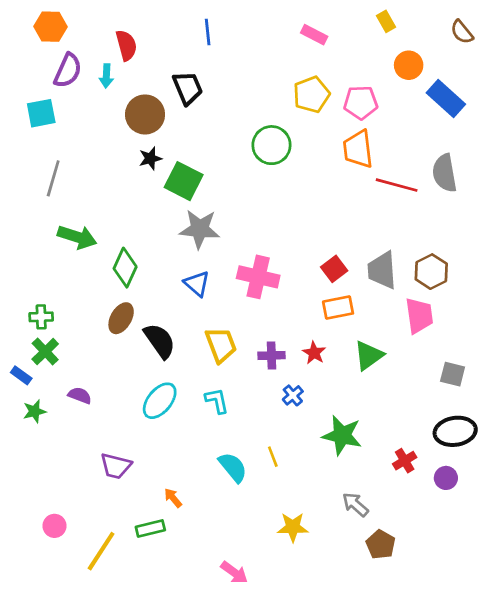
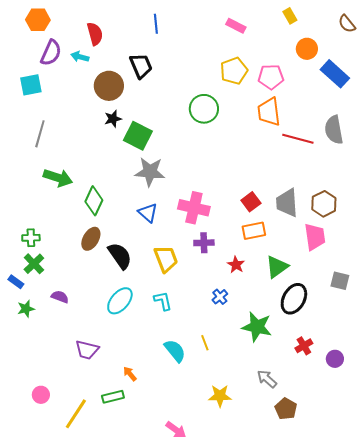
cyan arrow: (106, 76) -> (80, 57), turned 102
purple cross: (271, 355) -> (204, 243), moved
black ellipse: (455, 431) -> (294, 299), moved, turned -52

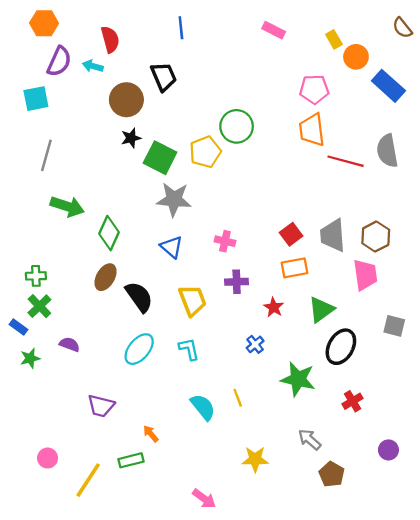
yellow rectangle: (290, 16) -> (334, 39), moved
yellow pentagon: (234, 71) -> (205, 152), moved
pink cross: (194, 208) -> (225, 241), size x0.6
purple circle: (335, 359) -> (388, 450), moved

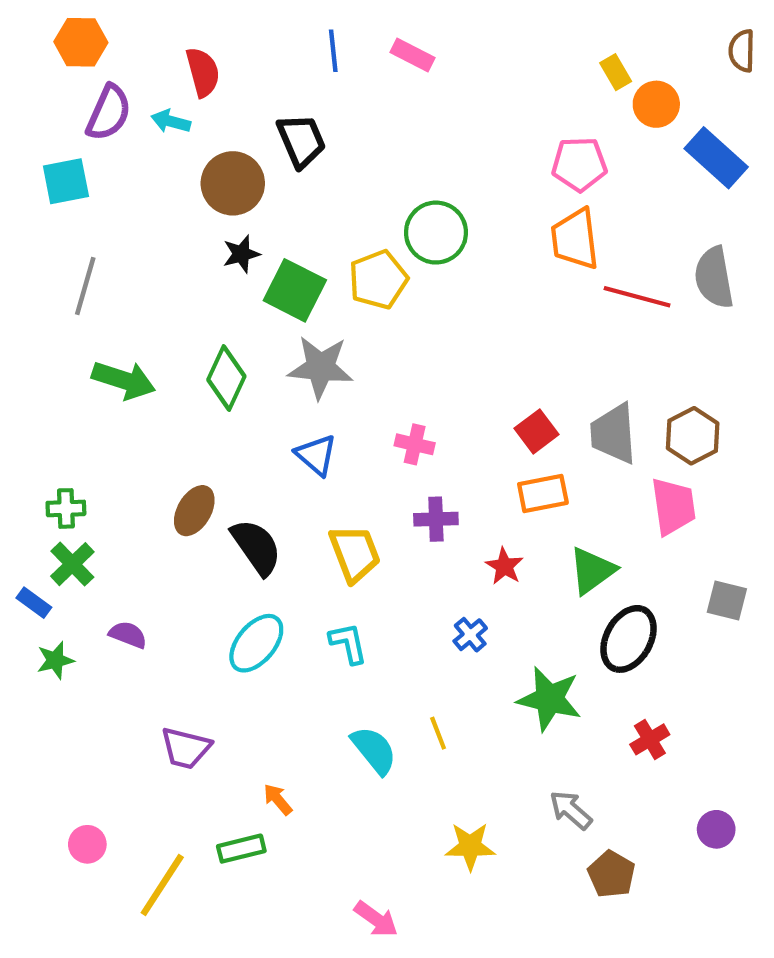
brown semicircle: (402, 28) -> (742, 51), turned 40
pink rectangle: (274, 30) -> (412, 55), moved
green diamond: (109, 233) -> (226, 378), moved

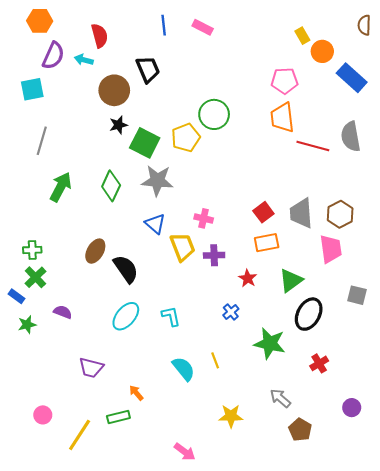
green arrow: (124, 380) -> (61, 187), turned -80
yellow trapezoid: (355, 553) -> (183, 247), moved

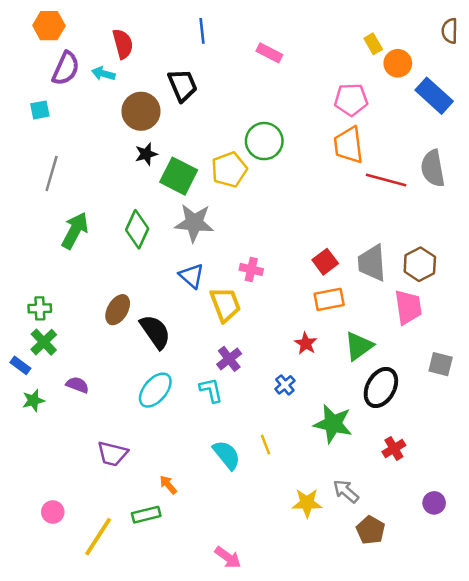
pink rectangle: (203, 27) -> (269, 53), moved
cyan square: (32, 89) -> (40, 110), size x0.7
purple cross: (214, 255) -> (229, 359), moved, turned -36
yellow star: (231, 416) -> (307, 503), moved

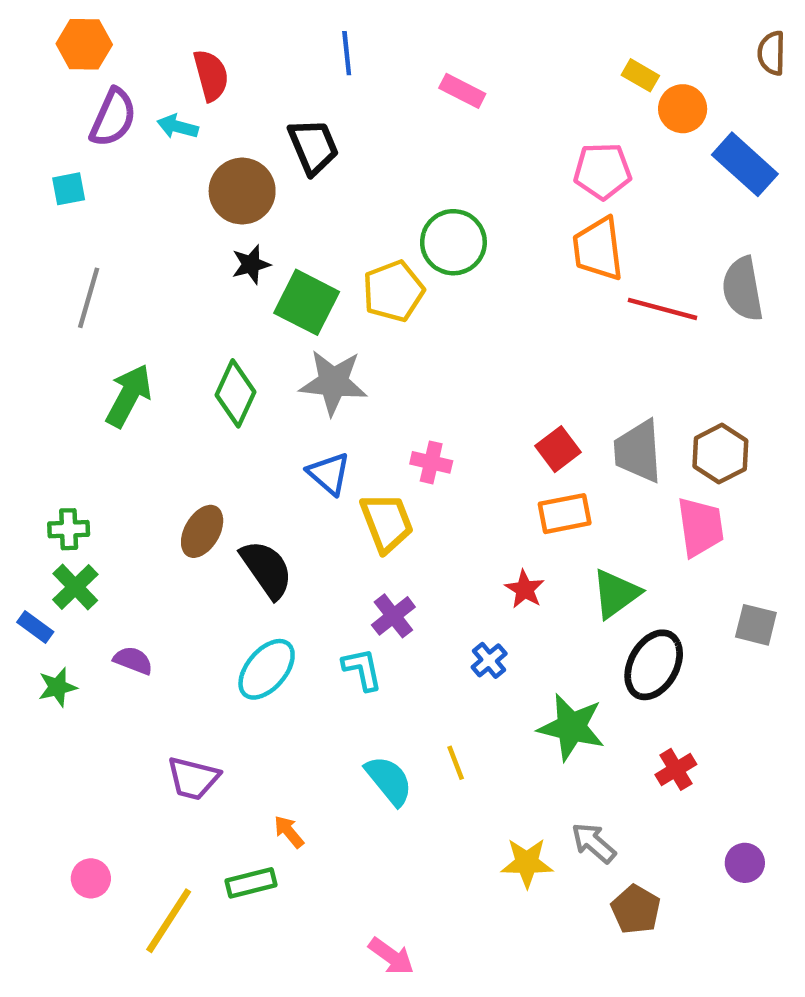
yellow rectangle: (373, 44) -> (640, 75), turned -30

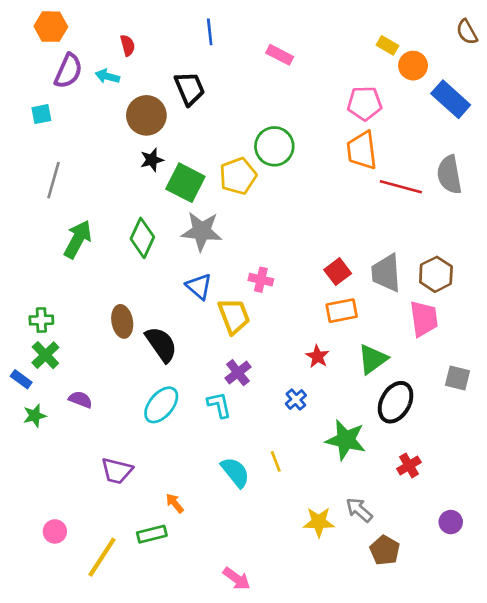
brown semicircle: (772, 53) -> (467, 32), turned -30
red semicircle: (211, 75) -> (128, 45), size x0.7
brown ellipse: (202, 531) -> (122, 321), turned -40

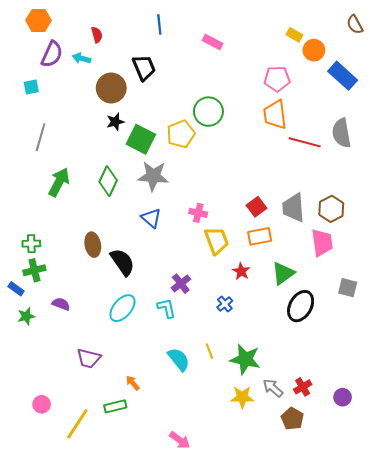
yellow trapezoid: (234, 316) -> (217, 241), moved
green cross: (45, 355) -> (34, 270), turned 30
green star: (346, 440) -> (245, 359), moved
red cross: (409, 465) -> (303, 387), moved

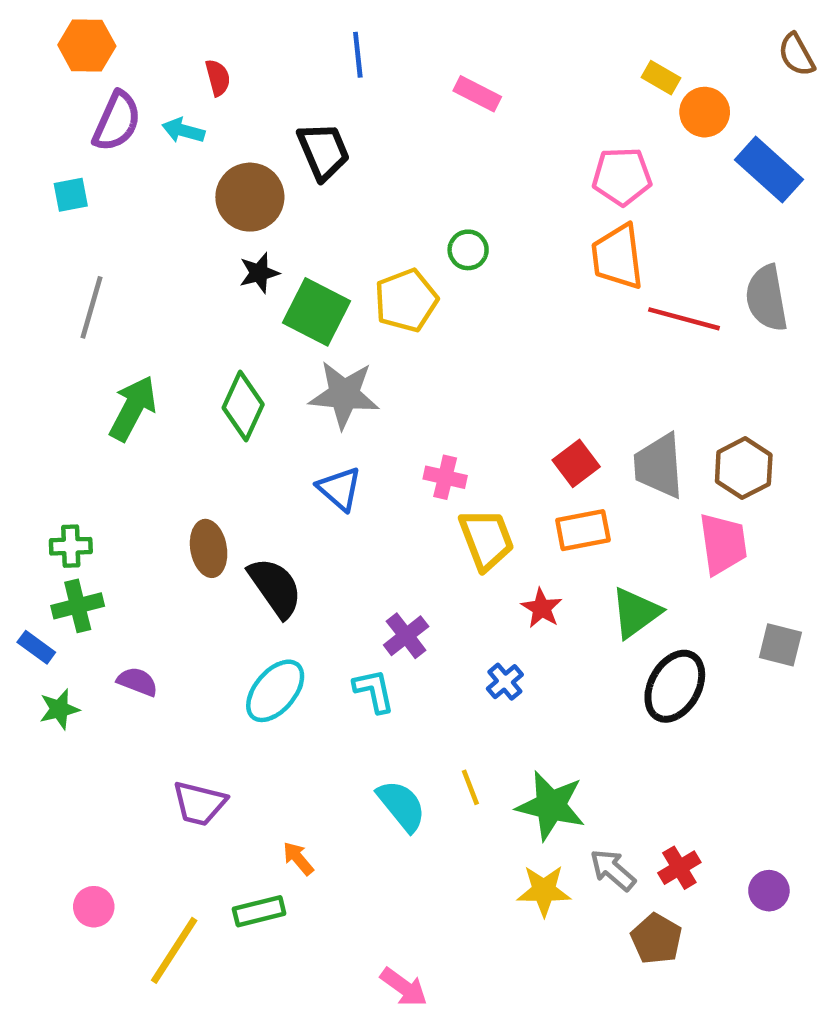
green circle: (208, 112) -> (468, 250), size x0.6

